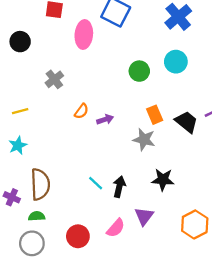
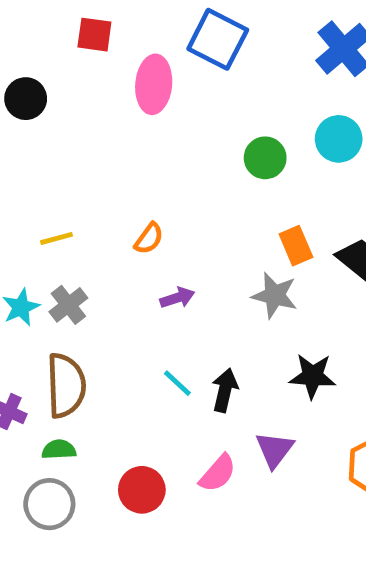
gray cross: (54, 79) -> (68, 305), moved
yellow line: (20, 111) -> (56, 238), moved
purple arrow: (105, 119) -> (177, 298), moved

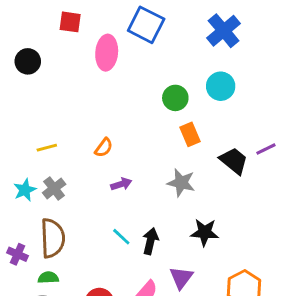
orange rectangle: (296, 246) -> (190, 134), moved

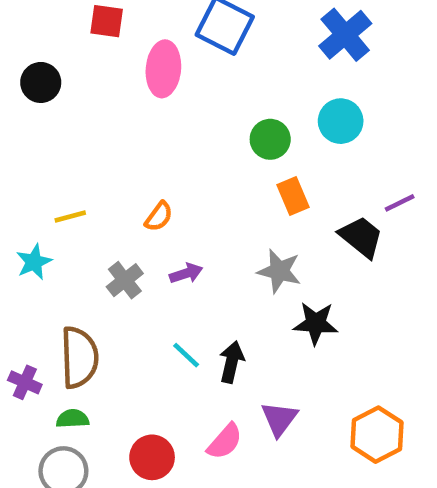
purple line: (266, 149) -> (400, 203), moved
gray cross: (54, 188) -> (125, 280), moved
cyan star: (25, 190) -> (34, 262), moved
black star: (205, 232) -> (316, 323), moved

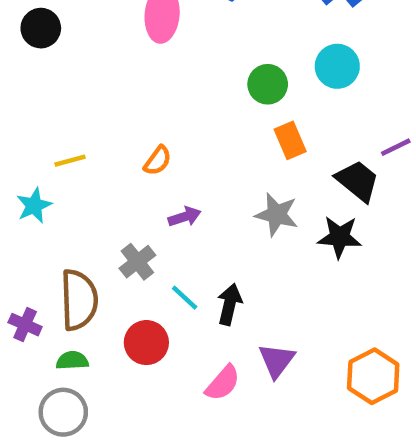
gray cross: (125, 280) -> (137, 262), moved
black star: (316, 323) -> (340, 237), moved
red circle: (152, 457) -> (146, 343), moved

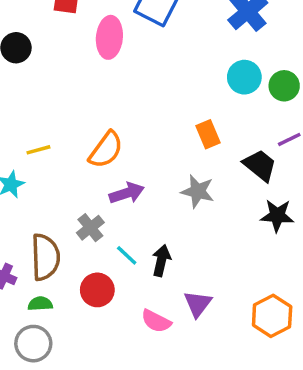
green circle: (268, 84) -> (284, 86), moved
orange semicircle: (158, 161) -> (106, 150), size x1.6
purple arrow: (185, 217) -> (127, 193), size x1.4
black star: (340, 237) -> (277, 216), moved
pink semicircle: (223, 383) -> (156, 321), turned 76

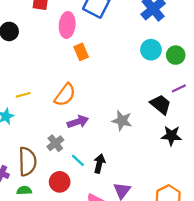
orange rectangle: (208, 134) -> (81, 52), moved

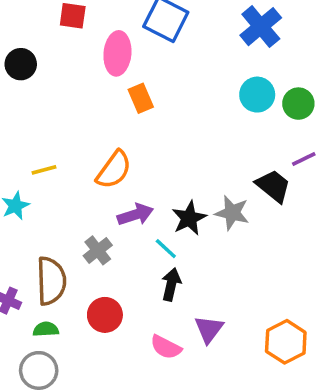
gray star: (122, 121) -> (232, 213), moved
black star: (171, 136) -> (189, 218), moved, turned -30
cyan line: (78, 160) -> (166, 249), moved

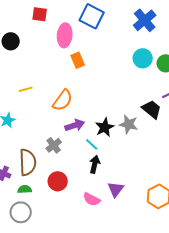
yellow line: (44, 170) -> (26, 89), moved

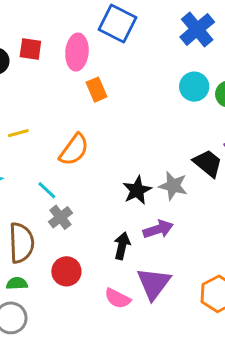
red square: (40, 14) -> (30, 49), moved
purple arrow: (75, 125) -> (158, 229), moved
cyan line: (92, 144) -> (47, 190), moved
purple triangle: (116, 189) -> (154, 283), size x1.4

